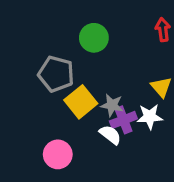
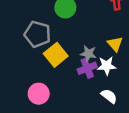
gray star: (112, 105) -> (88, 54), moved
white semicircle: (110, 135) -> (109, 96), moved

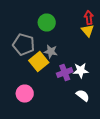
yellow triangle: (115, 44) -> (88, 30), moved
gray star: (88, 54) -> (51, 52), moved

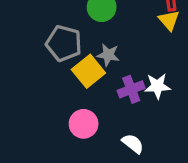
pink circle: (25, 94) -> (84, 124), moved
white semicircle: (83, 96) -> (133, 144), moved

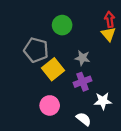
gray star: (108, 55) -> (82, 58), moved
white star: (157, 86) -> (103, 101), moved

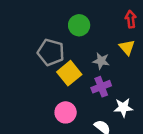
yellow triangle: (108, 34) -> (127, 47), moved

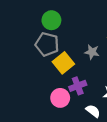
green circle: (79, 25) -> (51, 20), moved
purple cross: (101, 87) -> (78, 86), moved

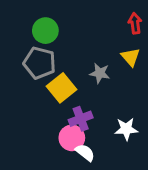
pink circle: (60, 98) -> (72, 138), moved
white semicircle: (93, 111) -> (85, 153), moved

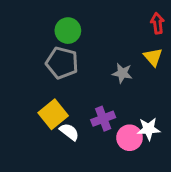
yellow square: (62, 88) -> (53, 114), moved
pink circle: (72, 138) -> (130, 138), moved
white semicircle: (85, 153) -> (69, 132), moved

